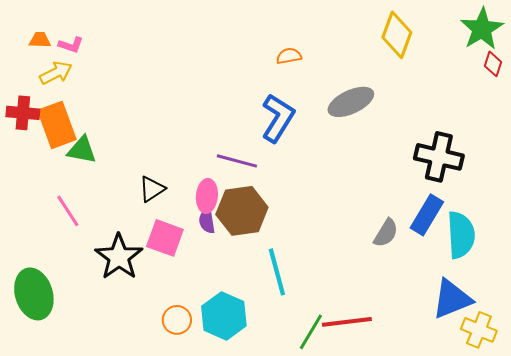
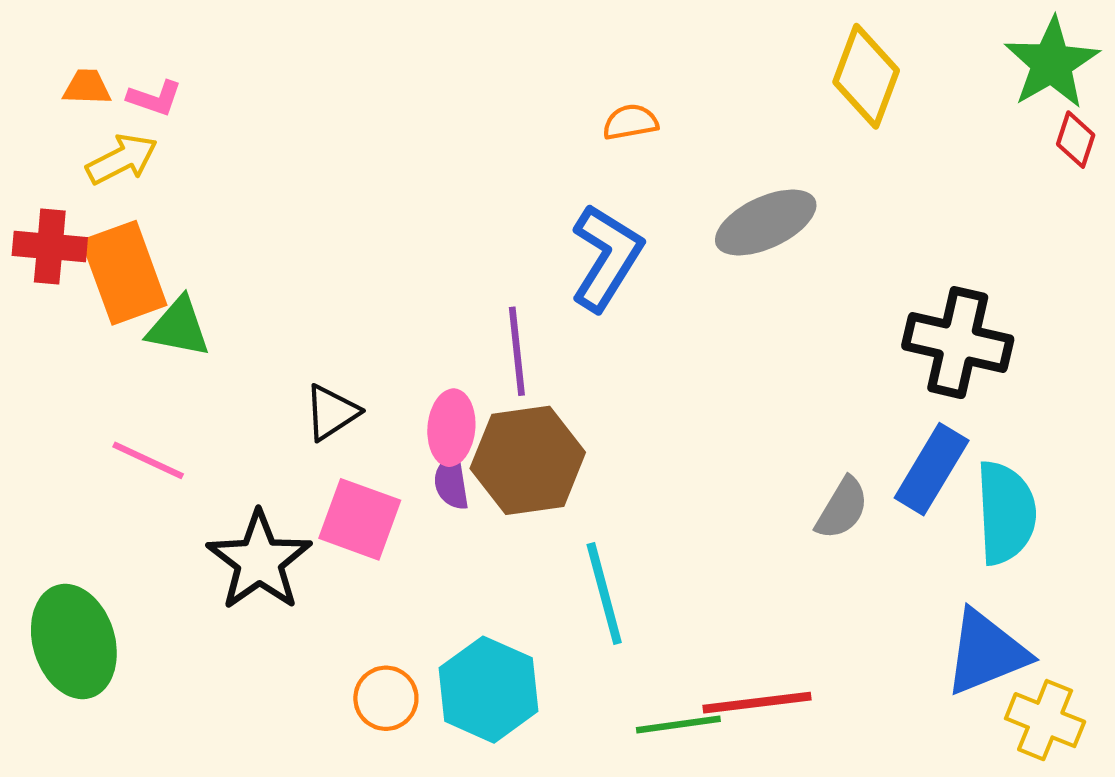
purple line: (237, 161) -> (517, 351), turned 69
pink line: (68, 211) -> (148, 460), turned -32
green line: (311, 332) -> (678, 724), turned 51

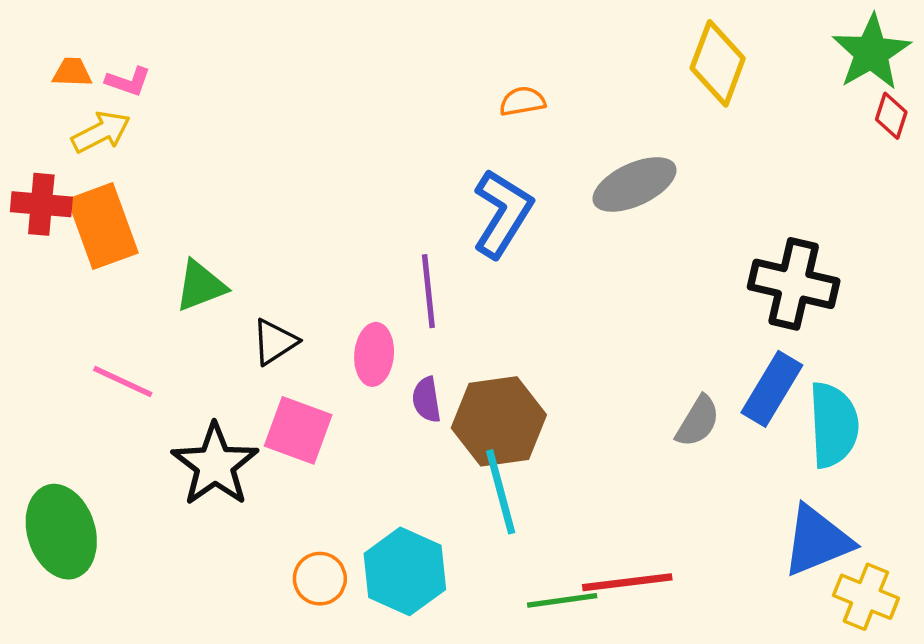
green triangle: (179, 327) -> (201, 286), moved, turned -32
brown hexagon: (528, 460) -> (499, 421), moved
purple semicircle: (451, 482) -> (427, 400), moved

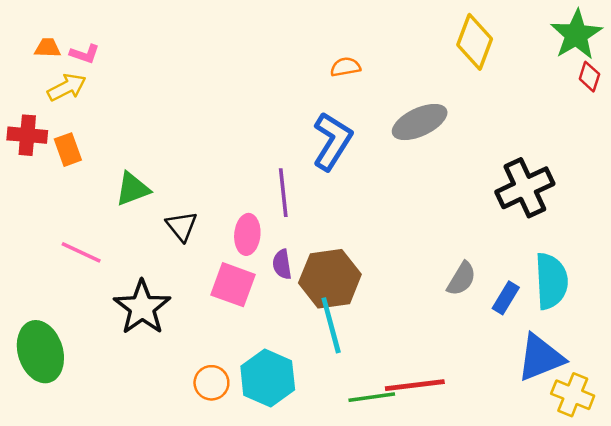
orange rectangle: (103, 226) -> (68, 150), size x0.6
black cross: (794, 284) -> (525, 188), turned -38
black triangle: (275, 342) -> (182, 226), turned -36
blue rectangle: (772, 389) -> (506, 298), moved, size x0.7
pink square: (298, 430) -> (233, 285), moved

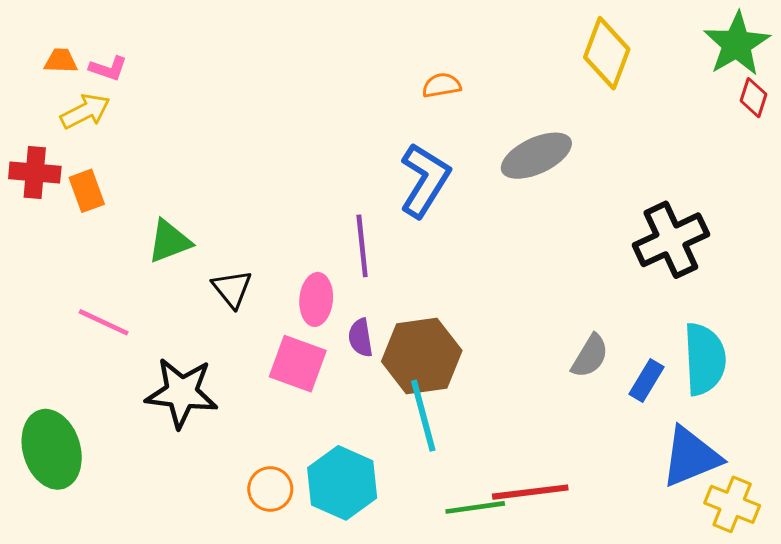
black star: (142, 307) -> (182, 393), turned -30

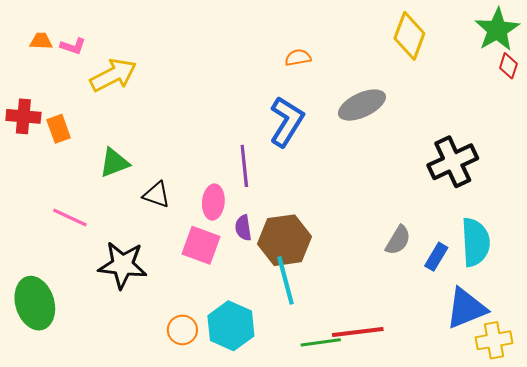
yellow arrow: (85, 111) -> (113, 75), moved, size x1.4
black triangle: (232, 289) -> (157, 195), turned -32
yellow cross: (732, 504) -> (494, 340), turned -32

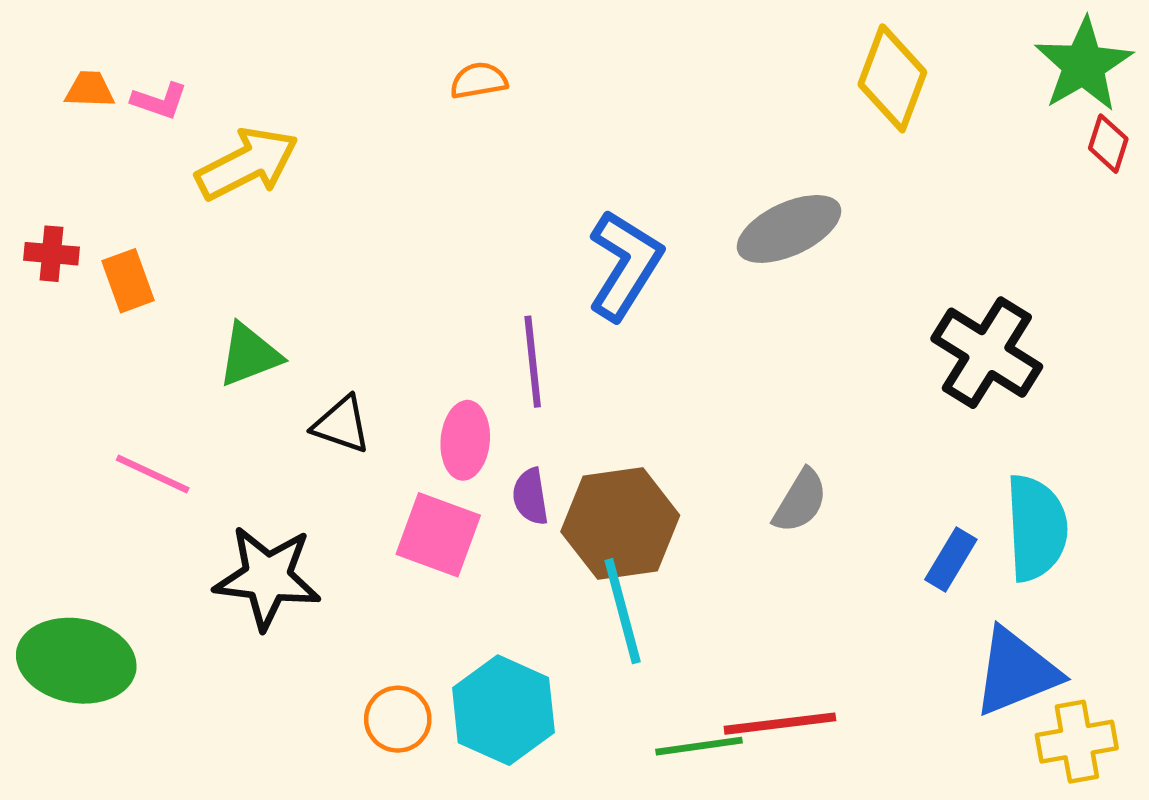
orange semicircle: (298, 58) -> (479, 81), moved
red cross: (23, 116) -> (51, 254), size x0.7
black cross: (453, 162) -> (987, 353), turned -33
gray semicircle: (398, 240) -> (800, 501), moved
green ellipse: (35, 303) -> (76, 661), turned -63

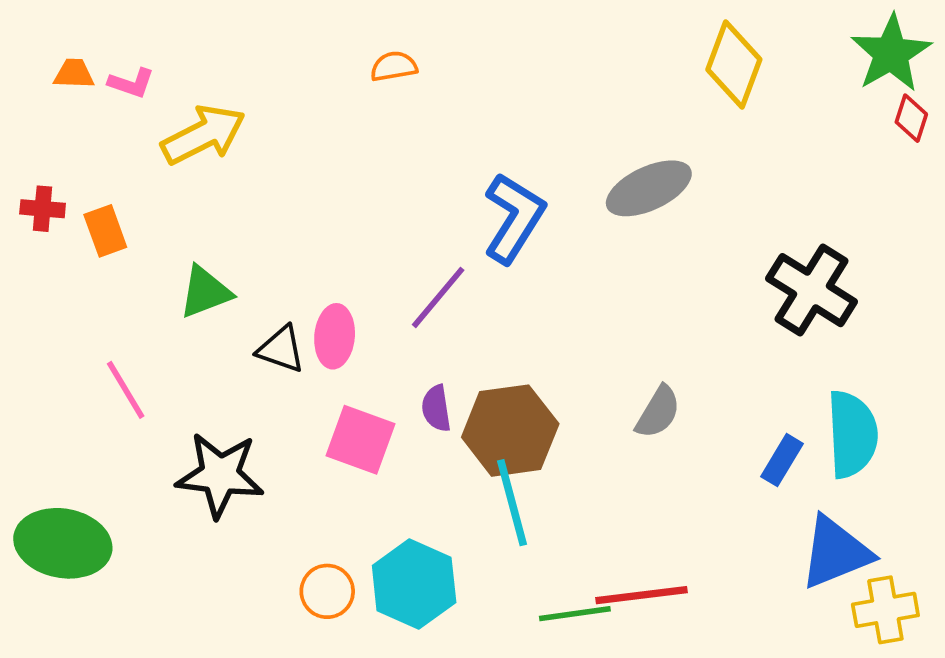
purple line: (533, 362) -> (438, 297), turned 46
pink ellipse: (465, 440) -> (335, 336), moved
pink line: (153, 474) -> (126, 390), turned 34

